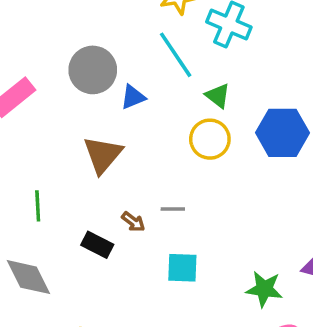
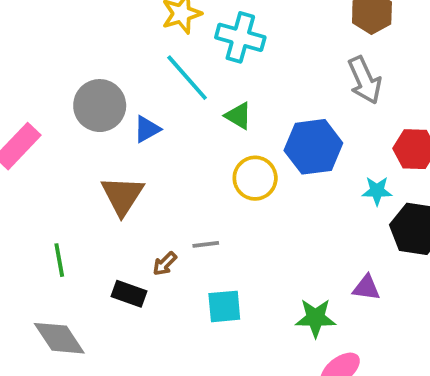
yellow circle: (210, 139) -> (255, 178), moved
brown arrow: (133, 222) -> (165, 264), turned 105

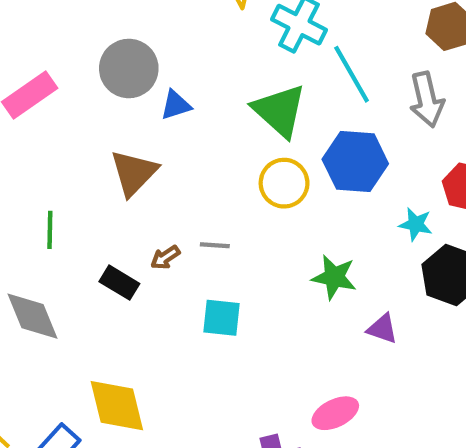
cyan line: (187, 78) -> (352, 74), moved
green triangle: (238, 116) -> (279, 111), size x1.8
green star: (316, 318) -> (334, 277), moved

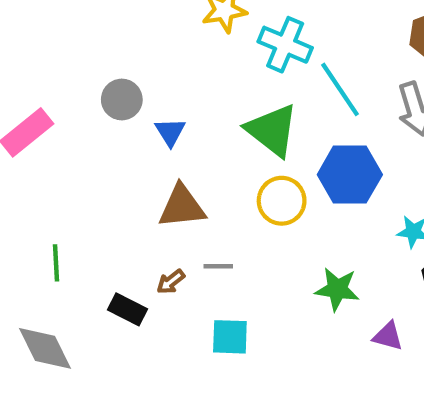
gray circle: (129, 69) -> (122, 100), size x0.7
blue triangle: (176, 105) -> (170, 132), turned -40
brown triangle: (134, 173) -> (182, 207), moved, turned 44

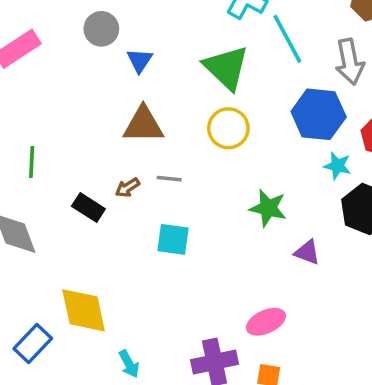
blue hexagon: (350, 175) -> (319, 114), moved

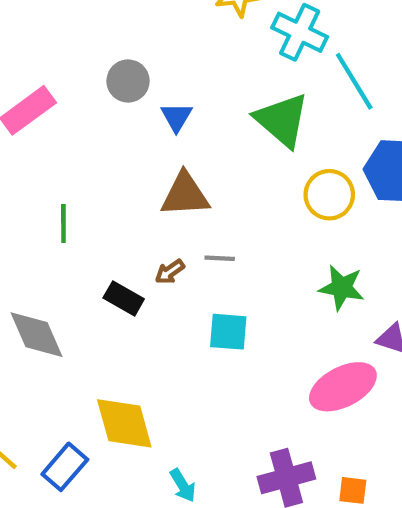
yellow circle: (228, 128) -> (329, 195), moved
green line: (32, 162) -> (63, 223), moved
pink ellipse: (266, 322) -> (343, 387), moved, size x1.4

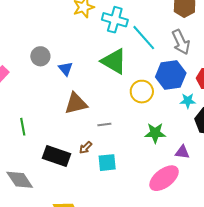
gray line: (220, 258) -> (104, 124), moved
brown arrow: (170, 272) -> (86, 148), moved
black rectangle: (124, 298) -> (56, 156), size x1.5

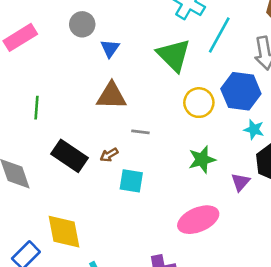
cyan line: (144, 38) -> (219, 35), turned 56
green star: (155, 133) -> (202, 160), turned -30
purple triangle: (182, 152) -> (240, 182), moved, turned 49

